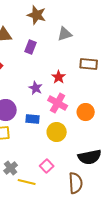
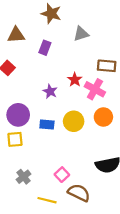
pink cross: (58, 103) -> (95, 89), moved
yellow circle: (57, 132) -> (74, 121), moved
yellow line: (27, 182) -> (47, 200), moved
brown semicircle: (76, 183) -> (79, 193), moved, turned -60

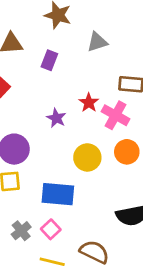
blue rectangle: (47, 124) -> (58, 194), moved, size x1.6
pink square: (62, 175) -> (51, 229), moved

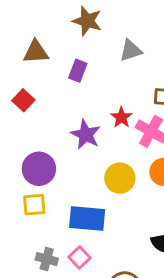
purple star: (56, 118) -> (86, 135), size x1.4
gray cross: (21, 231) -> (47, 259), turned -36

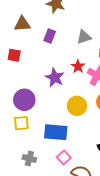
gray triangle: (131, 50) -> (84, 37), moved
red square: (23, 100) -> (14, 55), turned -32
pink square: (79, 257) -> (64, 157), moved

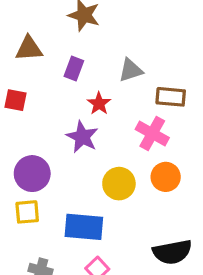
red star: (78, 66) -> (99, 104), moved

